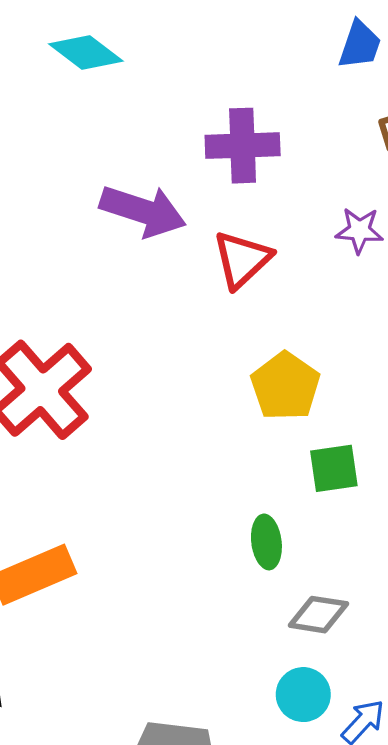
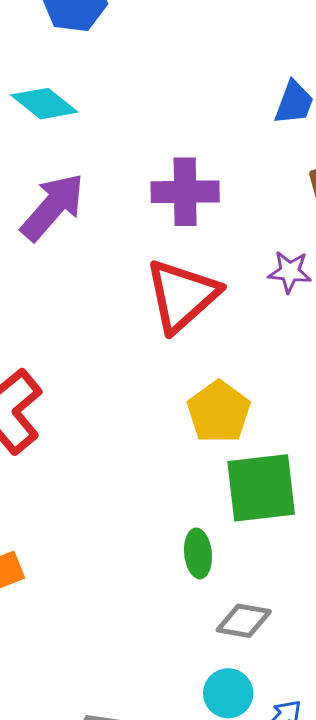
purple arrow: (143, 211) -> (53, 207), moved, turned -68
red triangle: (242, 259) -> (182, 295), size x1.4
green square: (334, 468) -> (261, 488), size x1.6

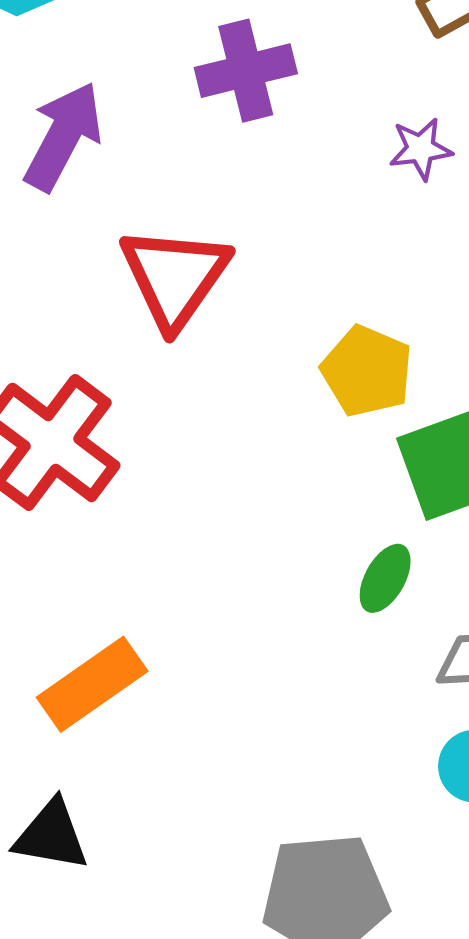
red triangle: (182, 295) -> (175, 277), moved
green ellipse: (198, 553) -> (385, 578), turned 48

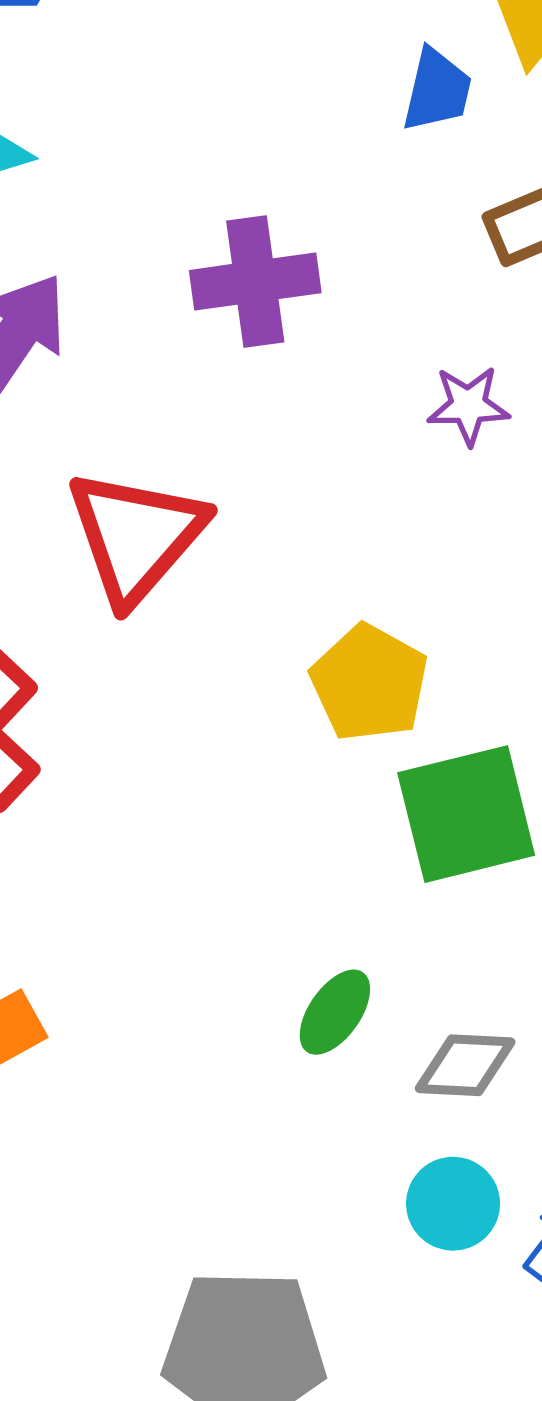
green ellipse: (385, 578) -> (335, 1012), moved

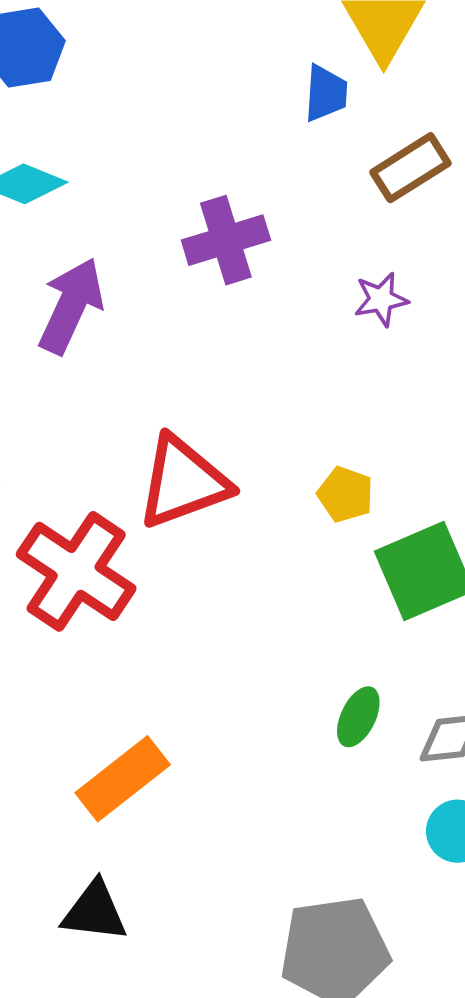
red triangle: (136, 536) -> (183, 482), moved, turned 38
yellow pentagon: (369, 683) -> (345, 494), size x0.7

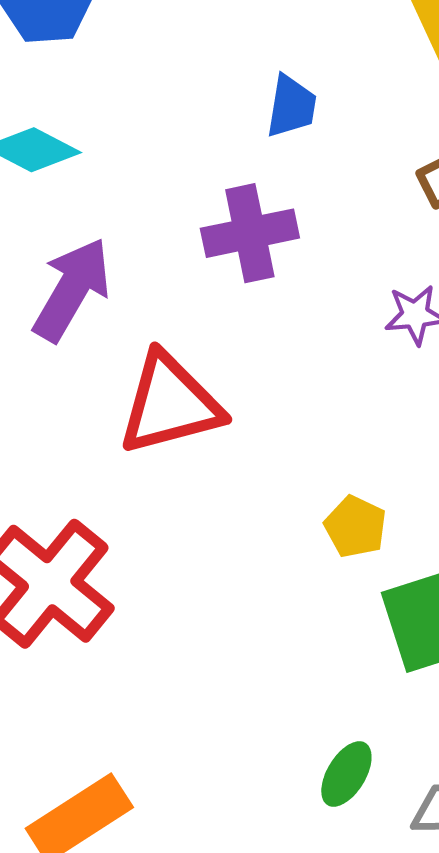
blue trapezoid: (326, 93) -> (291, 106), moved
red triangle: (183, 482) -> (170, 404), moved

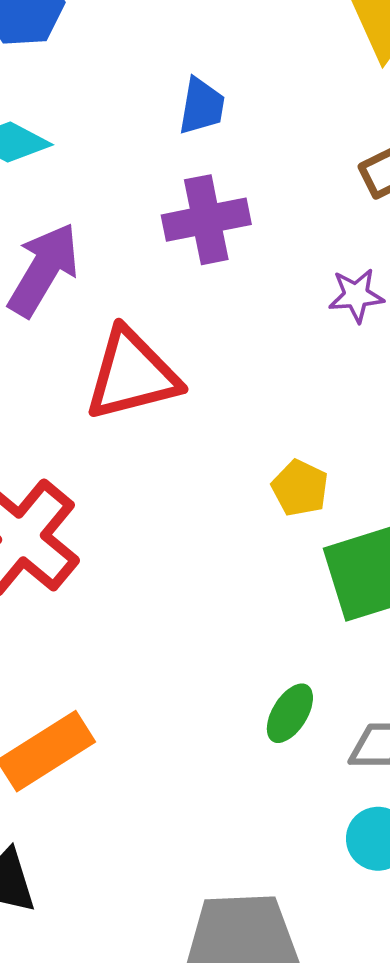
blue trapezoid: (291, 106) -> (202, 106), moved

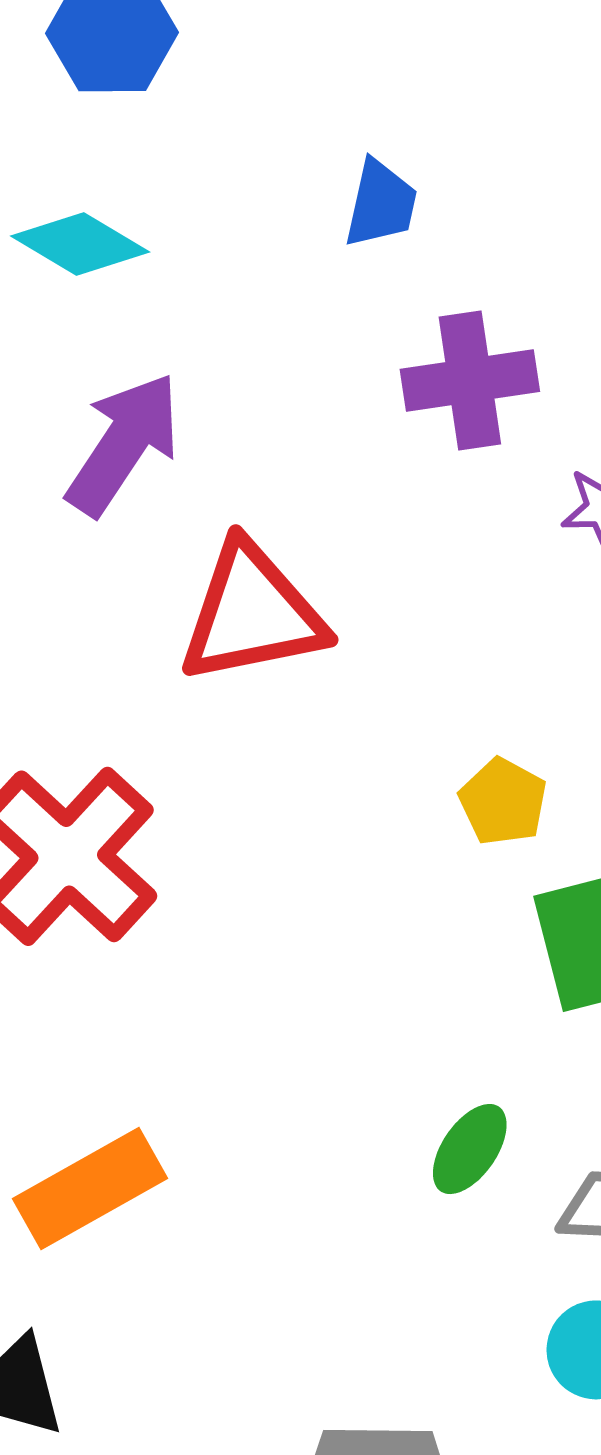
purple cross: (206, 220) -> (470, 380), moved

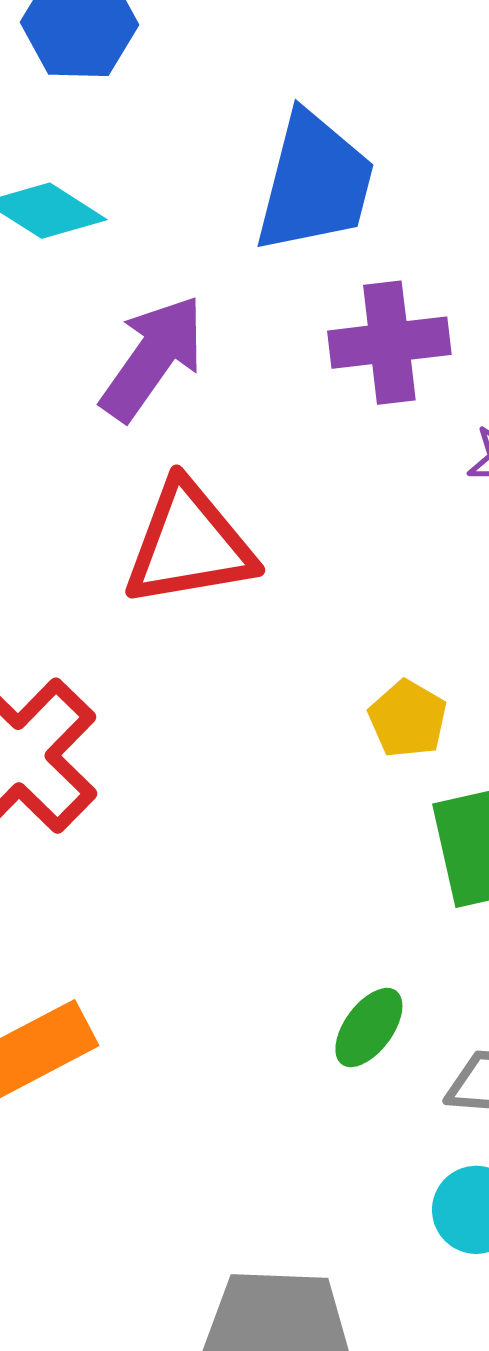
blue trapezoid: (381, 204) -> (315, 183), size x1.8
purple arrow: (123, 444) -> (153, 358), moved

